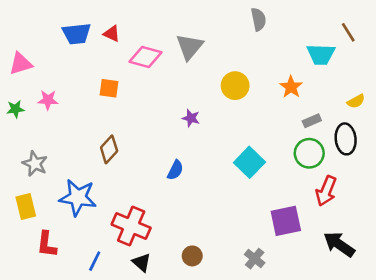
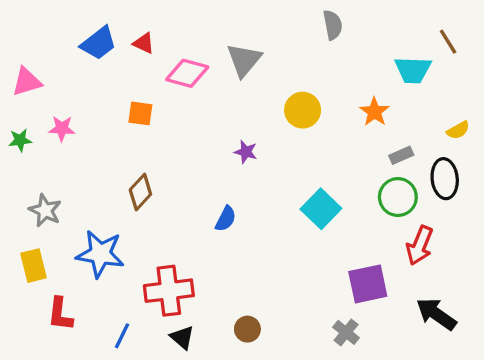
blue trapezoid: (77, 34) -> (99, 43), turned -32
red cross: (131, 226) -> (169, 291), turned -30
gray cross: (255, 259) -> (346, 332), moved

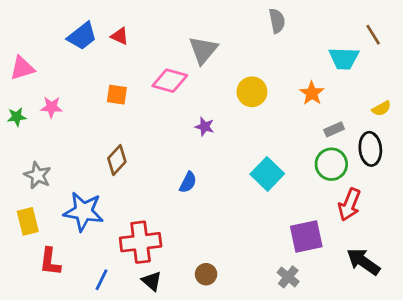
pink diamond: (187, 73) -> (170, 81), moved

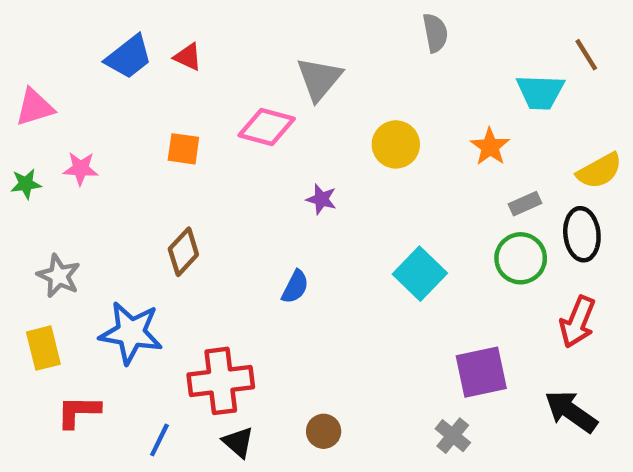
yellow semicircle: (381, 108) -> (599, 171), size x1.5
red arrow: (349, 205) -> (578, 322), moved
red L-shape: (50, 262) -> (78, 412), turned 84

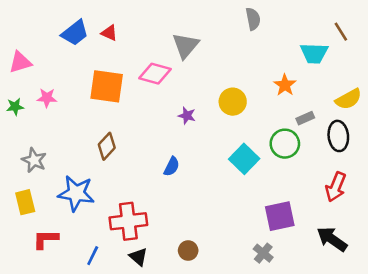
yellow circle: (396, 144) -> (233, 102), moved
orange square: (183, 149) -> (107, 86), size x1.8
green circle: (521, 258) -> (285, 144), moved

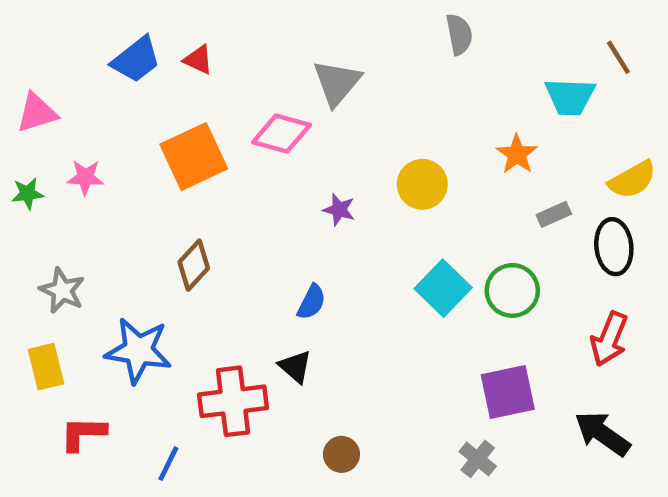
orange square: (107, 86) -> (194, 157), turned -33
green circle: (285, 144) -> (512, 290), moved
black triangle: (138, 257) -> (295, 367), moved

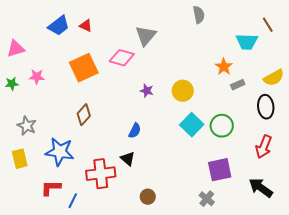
yellow circle: (422, 184) -> (183, 91), moved
gray rectangle: (554, 214) -> (238, 85), moved
red L-shape: (83, 434) -> (51, 188), moved

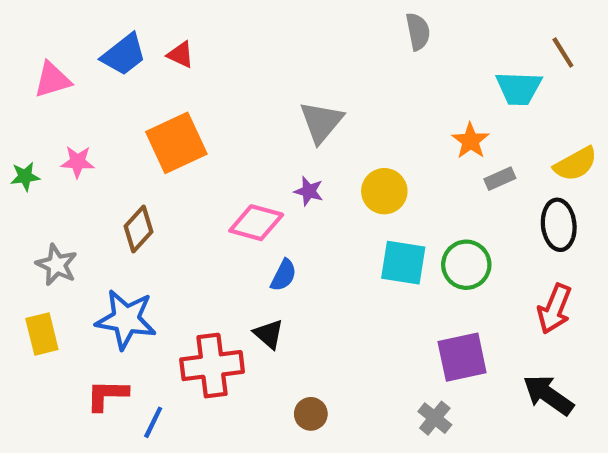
gray triangle: (146, 36) -> (321, 122), moved
pink triangle: (16, 49) -> (52, 80), moved
pink diamond: (122, 58) -> (256, 223), moved
brown diamond: (84, 115) -> (139, 229), moved
cyan square: (192, 125) -> (403, 263), turned -35

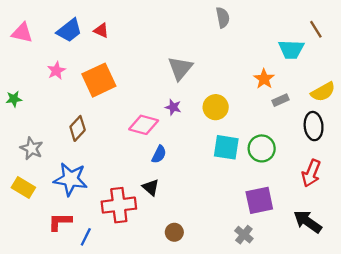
gray semicircle: (418, 32) -> (223, 17), moved
pink triangle: (52, 80) -> (22, 33), moved, turned 30
pink star: (78, 162) -> (56, 71), moved, turned -30
yellow rectangle: (42, 334) -> (23, 187), turned -45

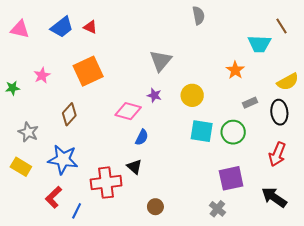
pink star: (56, 71) -> (42, 75), moved
gray rectangle: (281, 100) -> (250, 103), moved
red L-shape: (60, 222) -> (54, 197), turned -45

